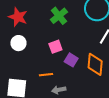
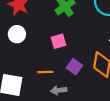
purple square: (71, 60) -> (74, 67), moved

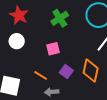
orange line: (45, 72) -> (41, 75), turned 32

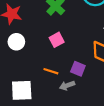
purple square: (66, 72) -> (78, 69), moved

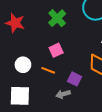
white circle: (16, 42) -> (23, 65), moved
orange line: (51, 71) -> (48, 70), moved

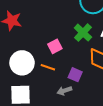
green cross: (57, 18) -> (83, 33), moved
white circle: (23, 65) -> (22, 63), size x1.5

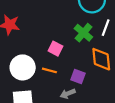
pink square: (55, 46) -> (56, 49), turned -32

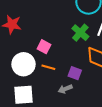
pink square: (56, 49) -> (44, 47), moved

